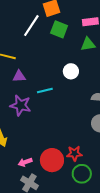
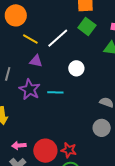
white line: (31, 26) -> (58, 38), moved
white circle: (71, 71) -> (76, 68), moved
cyan line: (45, 90) -> (55, 92), moved

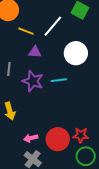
white circle: (76, 68) -> (76, 53), size x1.5

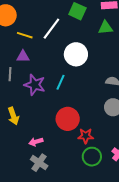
purple triangle: (35, 52) -> (23, 56), moved
cyan line: (59, 80) -> (61, 82), turned -56
red circle: (58, 139) -> (68, 119), moved

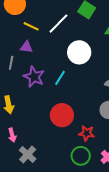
red star: (86, 136) -> (87, 133), moved
pink arrow: (36, 142) -> (12, 135), moved, turned -96

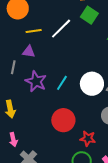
yellow line: (31, 26) -> (34, 31), turned -35
white circle: (79, 52) -> (92, 84), moved

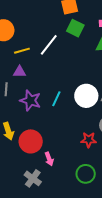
red circle: (63, 120) -> (31, 141), moved
red star: (88, 139) -> (89, 140), moved
pink arrow: (13, 140) -> (49, 159), moved

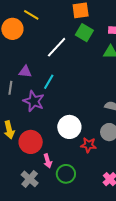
yellow line: (22, 51) -> (31, 15), moved, turned 42
white circle: (86, 96) -> (69, 127), moved
cyan line: (56, 99) -> (49, 82), moved
green circle: (86, 174) -> (66, 174), moved

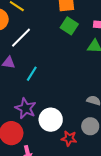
white line: (57, 47) -> (21, 38), moved
purple star: (34, 101) -> (26, 108), moved

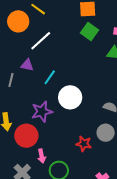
purple star: (26, 108) -> (42, 112), turned 30
white circle: (51, 120) -> (70, 97), moved

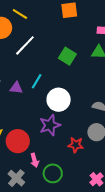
green square: (89, 31) -> (67, 56), moved
purple triangle: (27, 65) -> (16, 88), moved
purple star: (42, 112) -> (50, 125), moved

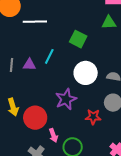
white line: (25, 45) -> (35, 22), turned 50
green square: (67, 56) -> (78, 39), moved
white circle: (59, 100) -> (86, 73), moved

